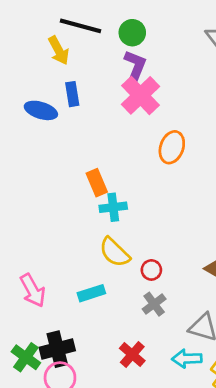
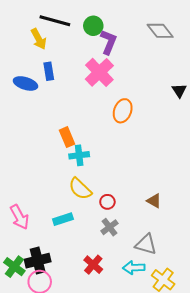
purple L-shape: (135, 67) -> (108, 42), moved

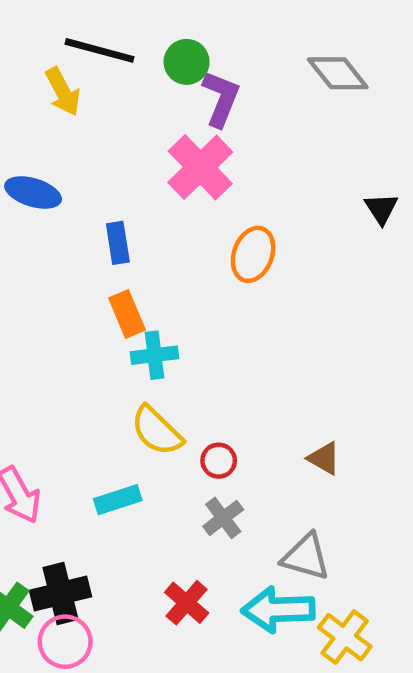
blue rectangle: (49, 71) -> (118, 243), moved
cyan arrow: (134, 268) -> (278, 610), size x1.4

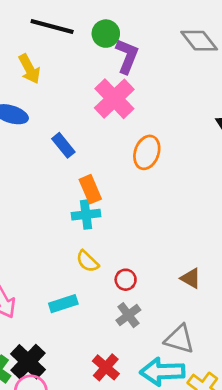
yellow arrow: (63, 92) -> (29, 69), moved
blue rectangle: (118, 243) -> (63, 145), turned -30
orange rectangle: (127, 314) -> (90, 189), moved
yellow semicircle: (157, 431) -> (87, 261), size x0.7
black cross: (61, 594) -> (28, 362), turned -32

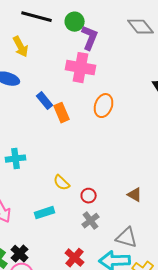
pink cross: (114, 99) -> (81, 68), turned -36
orange rectangle: (90, 189) -> (62, 113), moved
cyan cross: (86, 215) -> (16, 159), moved
black cross: (28, 362) -> (20, 254), size x0.7

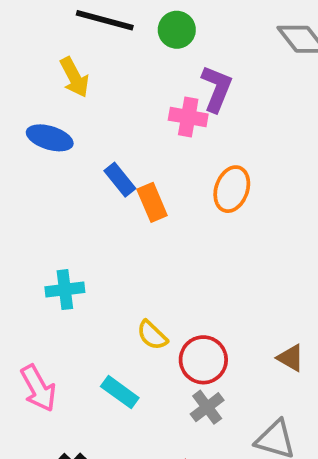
purple L-shape: (90, 38) -> (217, 89), moved
pink cross: (81, 68) -> (188, 117), size x0.7
red circle: (89, 196) -> (203, 360), size x1.6
cyan rectangle: (45, 213) -> (120, 392), turned 54

